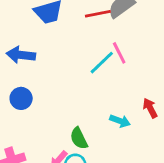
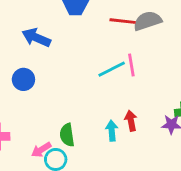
red arrow: (150, 108) -> (131, 121), moved
cyan arrow: (120, 121) -> (112, 131), turned -132

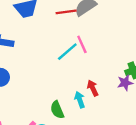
green semicircle: (67, 135) -> (57, 110), moved

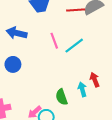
pink line: (82, 44) -> (54, 41), moved

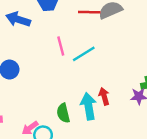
blue arrow: (17, 33) -> (18, 19), moved
cyan arrow: (82, 89) -> (89, 106), size x1.5

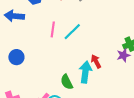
pink line: (61, 46) -> (53, 29), turned 35
cyan arrow: (89, 106) -> (85, 72), turned 30

